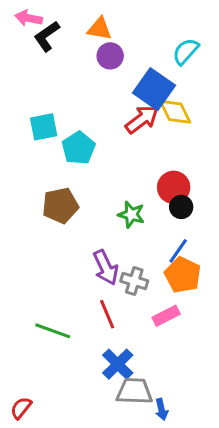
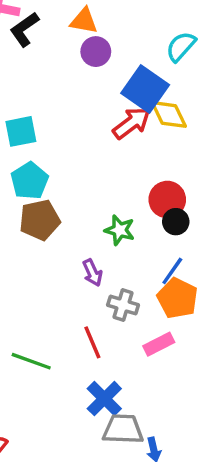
cyan pentagon: (78, 148) -> (29, 181), moved
purple arrow: (106, 267) -> (92, 273), moved, size x0.7

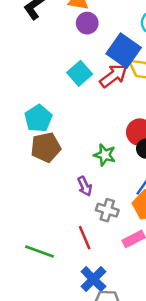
cyan square: (21, 131) -> (80, 73), moved, turned -30

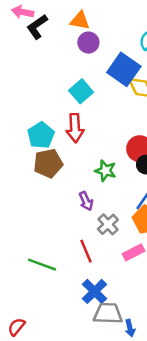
red arrow: (114, 76) -> (75, 128), moved, turned 124
gray cross: (107, 210) -> (108, 224), turned 30

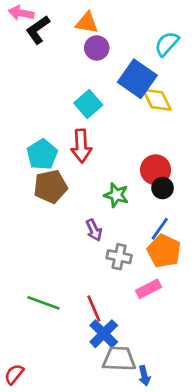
gray cross: (108, 224) -> (119, 257), turned -35
red line: (86, 251) -> (94, 308), moved

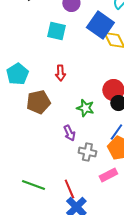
cyan square: (88, 104) -> (56, 31), moved, turned -36
red arrow: (81, 146) -> (60, 73), size x0.7
cyan pentagon: (42, 154) -> (17, 74), moved

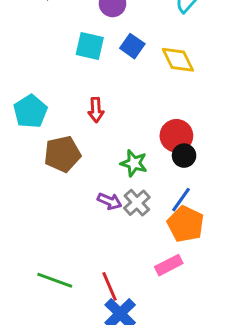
blue square: (100, 25) -> (132, 46), moved, size x0.6
purple arrow: (69, 133) -> (110, 201), turned -42
gray cross: (87, 152) -> (137, 203), moved, turned 36

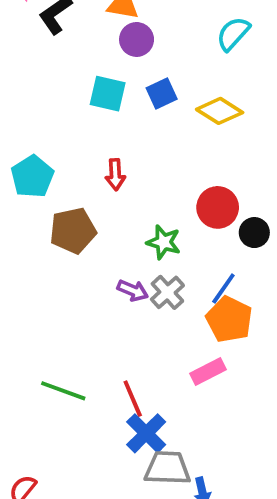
blue square: (132, 46) -> (162, 94), turned 30
yellow diamond: (178, 60) -> (220, 111), turned -32
black circle: (184, 156) -> (254, 233), moved

